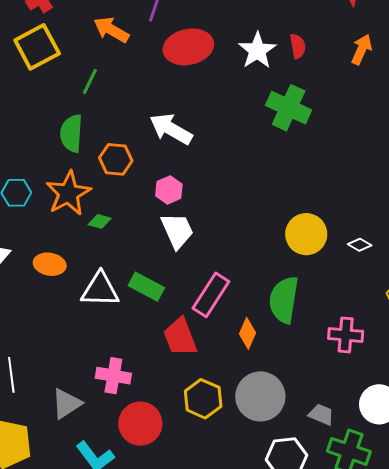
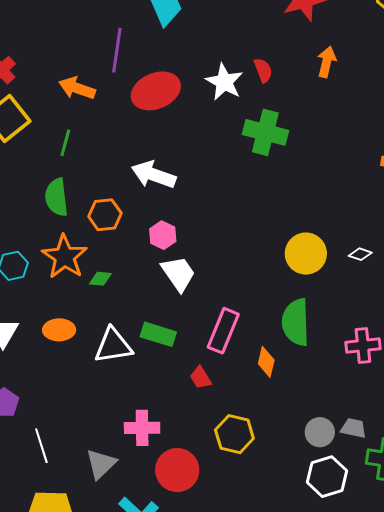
red trapezoid: (180, 337) -> (201, 378), size x0.6
gray circle: (260, 396) -> (320, 432), moved, size x0.6

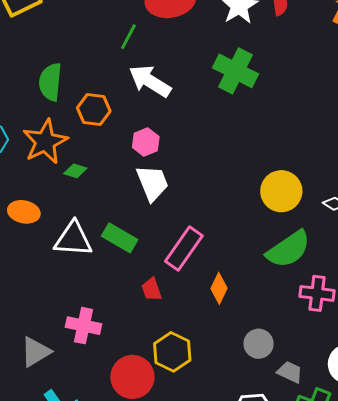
green cross: (265, 132) -> (235, 71), moved
green line: (65, 143) -> (128, 37), moved
green semicircle: (296, 322) -> (288, 249), moved, turned -135
gray circle: (320, 432) -> (259, 344), moved
red circle: (177, 470) -> (132, 377), moved

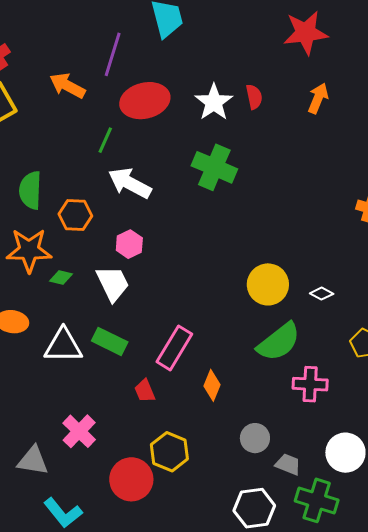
orange star: (45, 142) -> (29, 250), turned 30
white trapezoid: (152, 183) -> (113, 284), moved
pink cross: (83, 326) -> (79, 431), turned 36
gray triangle: (36, 352) -> (33, 461), turned 44

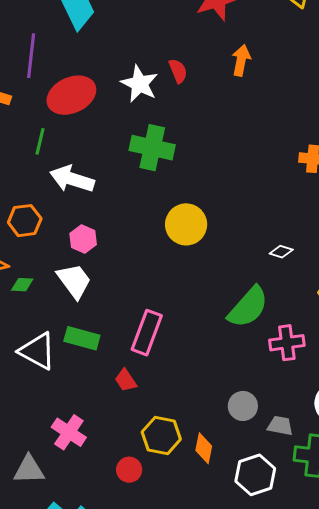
yellow circle: (268, 284) -> (186, 224), moved
white triangle: (63, 346) -> (37, 351), turned 39
orange diamond: (212, 385) -> (204, 448), moved
red circle: (131, 479) -> (129, 470), size x0.6

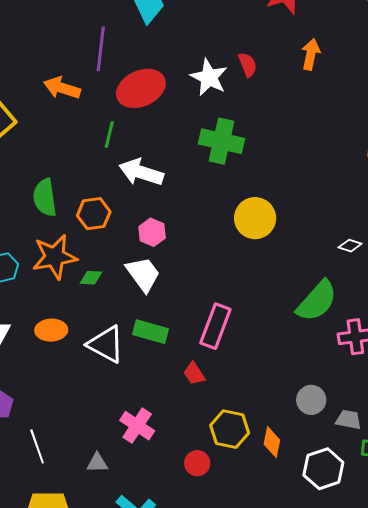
gray triangle: (29, 470) -> (97, 463), size x0.7

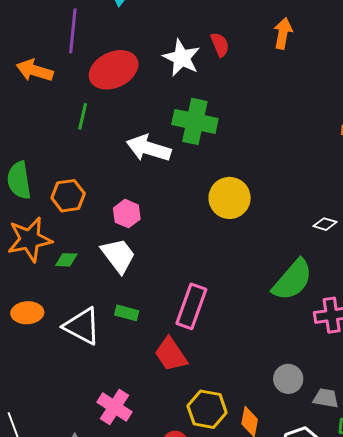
white arrow: (141, 172) -> (149, 148), moved
green rectangle: (151, 332) -> (127, 313), size x0.7
red trapezoid: (194, 374) -> (171, 354), size x1.5

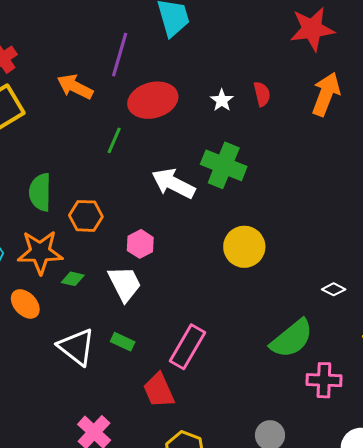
orange arrow: (283, 33) -> (326, 94), size x1.4
white star: (182, 58) -> (222, 100), size x0.6
orange ellipse: (27, 313) -> (25, 304), moved, turned 40

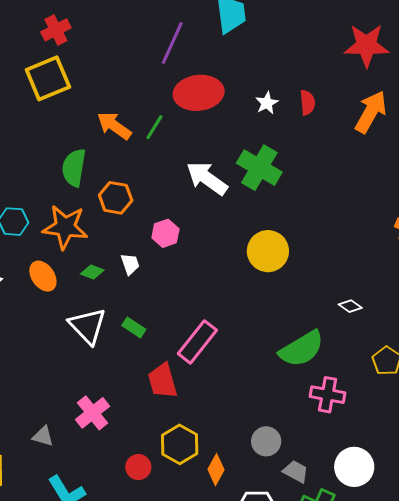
orange arrow: (75, 87) -> (114, 126), moved
green diamond: (73, 279) -> (92, 272), moved
white trapezoid: (125, 284) -> (130, 264), moved, size x0.6

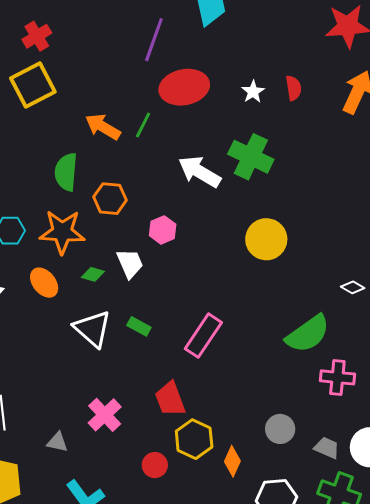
white trapezoid: (130, 264) -> (130, 263), size x1.4
red trapezoid: (163, 381) -> (170, 399), moved
gray trapezoid: (296, 471) -> (327, 448), moved

